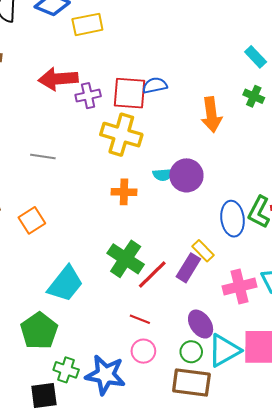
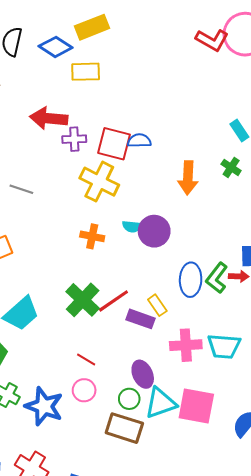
purple rectangle: (188, 268) -> (141, 319), turned 68
red line: (152, 275) -> (113, 301), moved

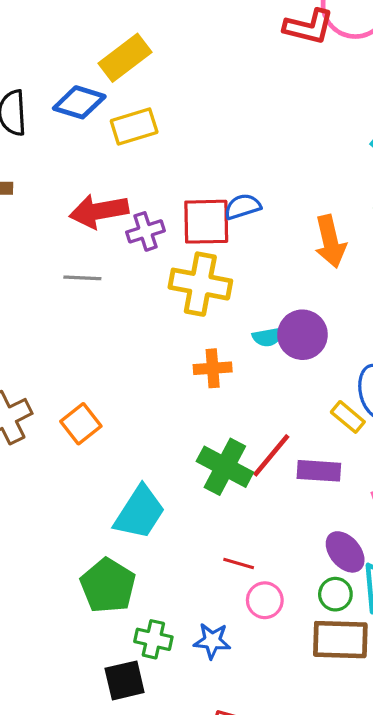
gray line: (21, 189) -> (82, 278), moved
yellow rectangle: (157, 305) -> (348, 417), moved
red line: (86, 360) -> (239, 563), moved
blue star: (44, 406) -> (212, 641), size x0.6

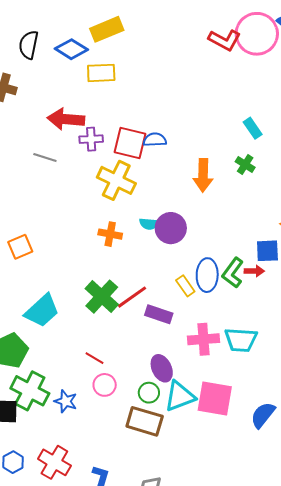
green cross: (153, 639) -> (30, 391), size x1.6

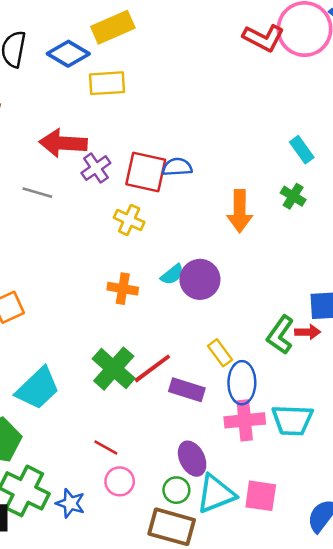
purple cross: (91, 139) -> (96, 168), turned -30
yellow cross: (116, 180) -> (129, 220), size x0.6
cyan semicircle: (149, 224) -> (172, 274), turned -42
blue ellipse: (207, 275) -> (242, 383), moved
pink square: (215, 399) -> (261, 496), size x0.7

